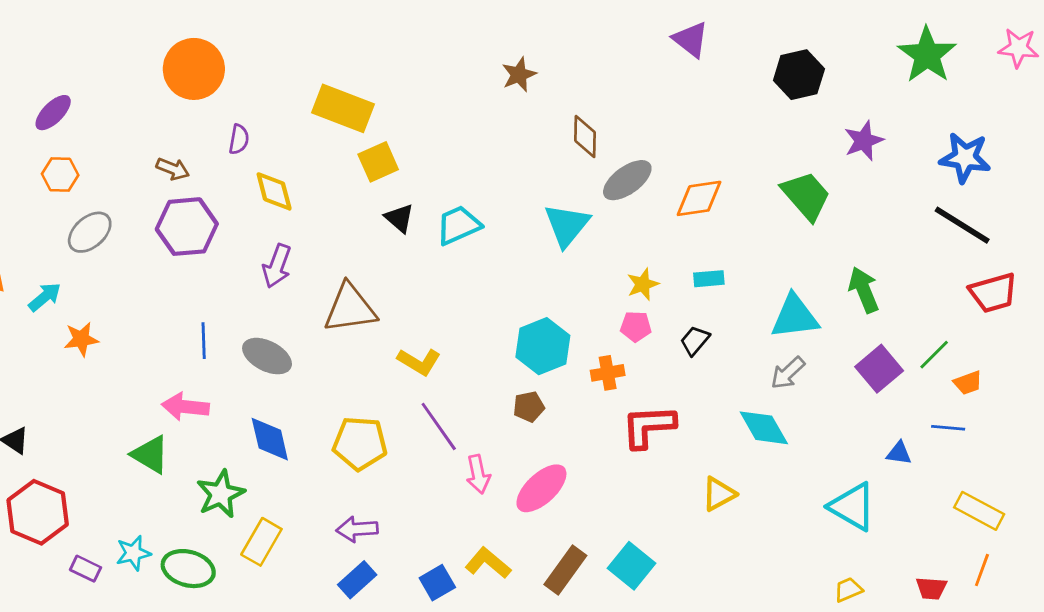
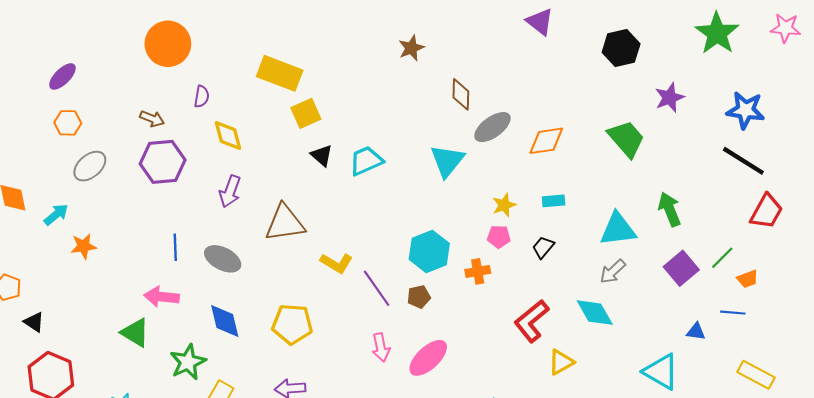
red trapezoid: (993, 293) -> (767, 211), turned -45
purple line: (439, 426) -> (377, 288), moved
red L-shape: (648, 426) -> (531, 321), moved, turned -36

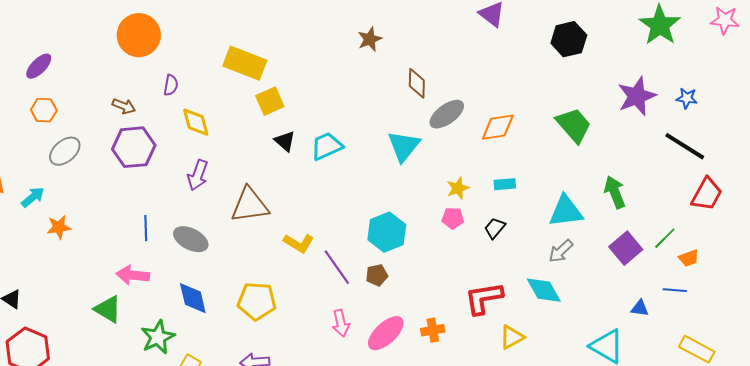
purple star: (670, 98) -> (637, 96), moved, size x1.4
blue star: (745, 110) -> (687, 98), size x0.6
orange cross: (478, 271) -> (433, 330), moved
red L-shape: (531, 321) -> (484, 298), turned 30

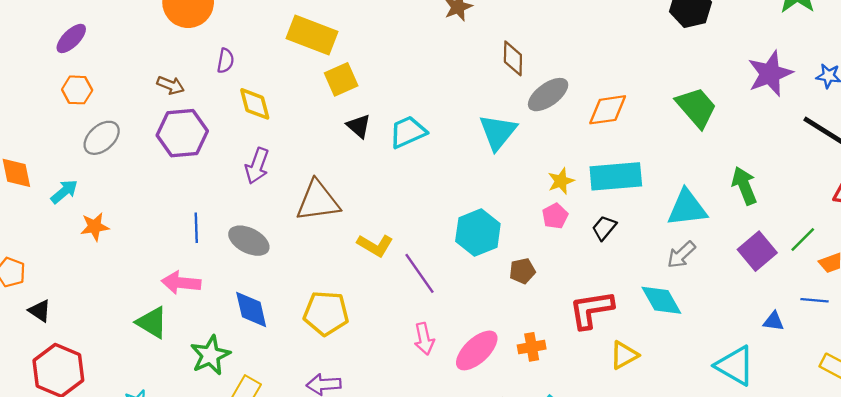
cyan rectangle: (505, 184) -> (616, 176), size x2.0
pink pentagon: (453, 218) -> (555, 216), turned -30
brown pentagon: (377, 275) -> (522, 271), moved

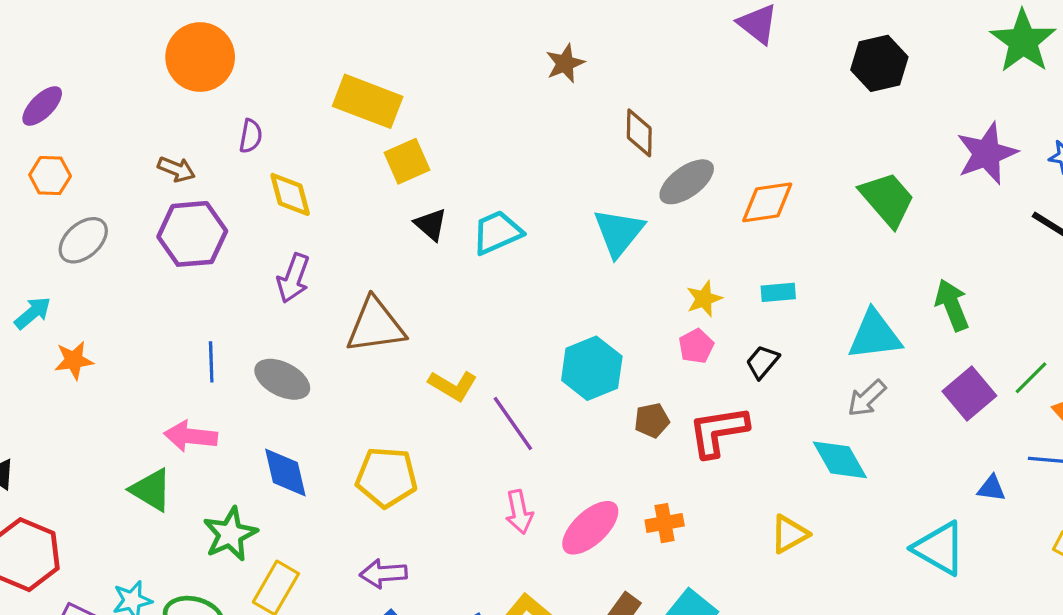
cyan rectangle: (616, 176) -> (778, 292), size x0.5
red L-shape: (591, 310) -> (718, 431), moved

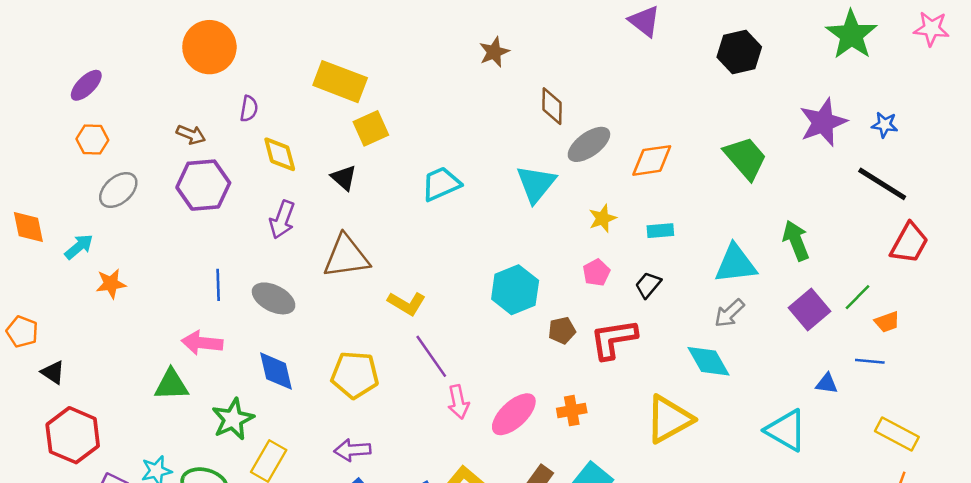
black triangle: (431, 224) -> (344, 178), moved
yellow star: (704, 299) -> (603, 218), moved
purple line: (513, 424) -> (431, 356), moved
green triangle: (151, 490) -> (171, 385), turned -33
yellow triangle: (789, 534) -> (669, 419), size x1.6

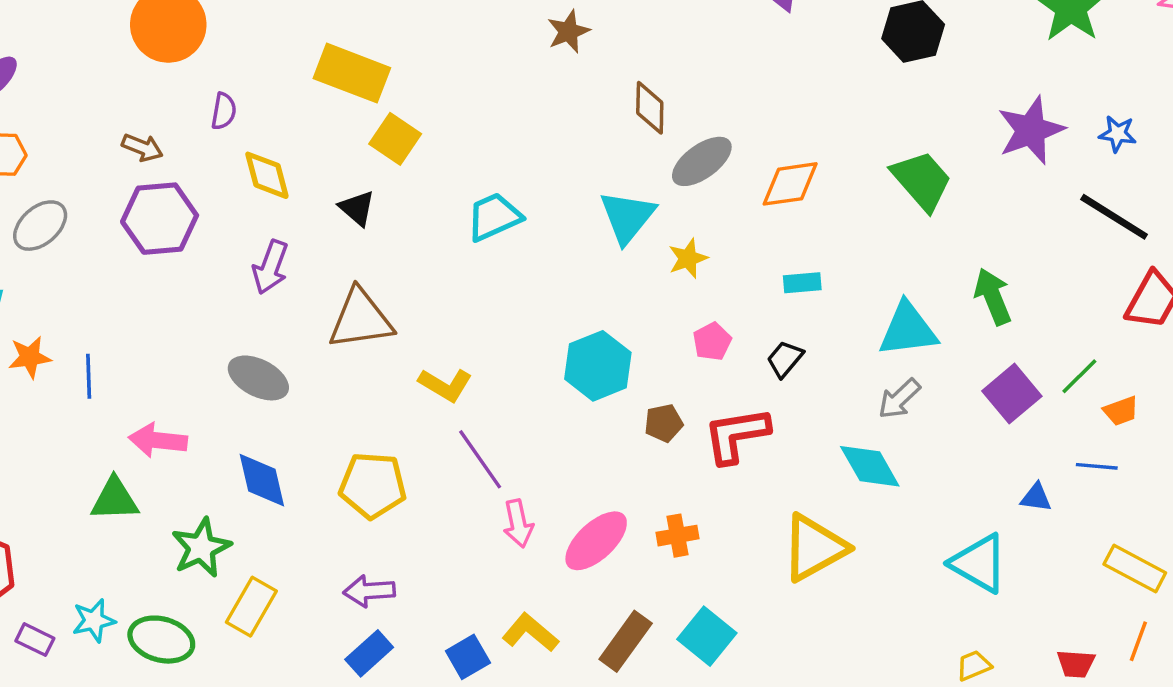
yellow square: (371, 128) -> (395, 139), turned -32
yellow star: (603, 218) -> (688, 258), moved
blue line: (218, 285) -> (89, 376), moved

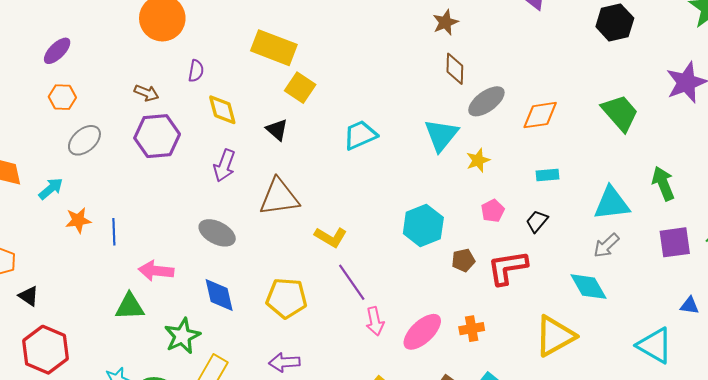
brown star: (568, 32) -> (445, 22), moved
purple square: (1012, 394) -> (675, 242), turned 32

